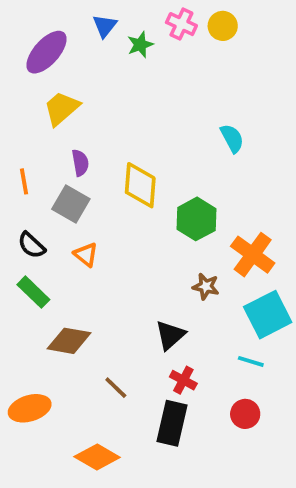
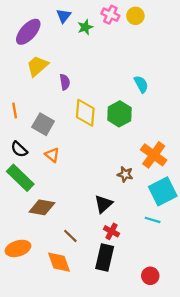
purple semicircle: (80, 163) -> (65, 82), moved
green hexagon: (196, 219) -> (119, 114), moved
green rectangle: (33, 292) -> (20, 178), size x1.4
red circle: (245, 414) -> (150, 276), moved
orange diamond: (97, 457) -> (59, 262), moved, turned 40

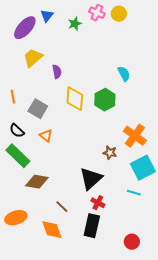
blue triangle: (64, 16) -> (47, 16), moved
black triangle: (104, 204) -> (91, 179), size x1.4

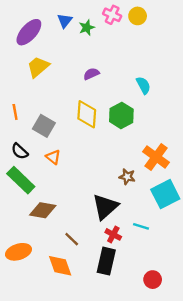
blue triangle: (47, 16) -> (65, 21), moved
purple semicircle: (57, 72) -> (91, 74), moved, turned -104
cyan line: (134, 193) -> (141, 226), moved

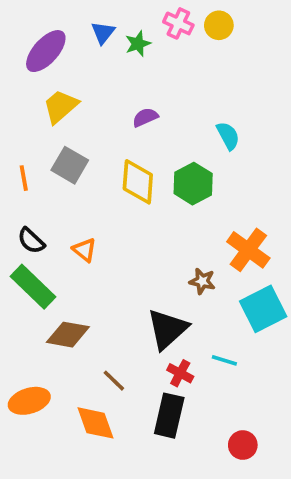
gray square: (44, 126) -> (70, 165), moved

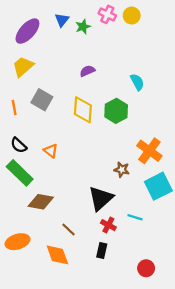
yellow trapezoid: (61, 106) -> (23, 67), moved
black rectangle: (169, 416) -> (102, 251), size x0.6

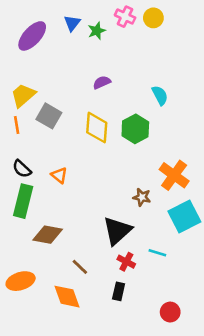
yellow trapezoid: (23, 67) -> (23, 95), moved
green rectangle: (20, 173) -> (23, 201), turned 60

